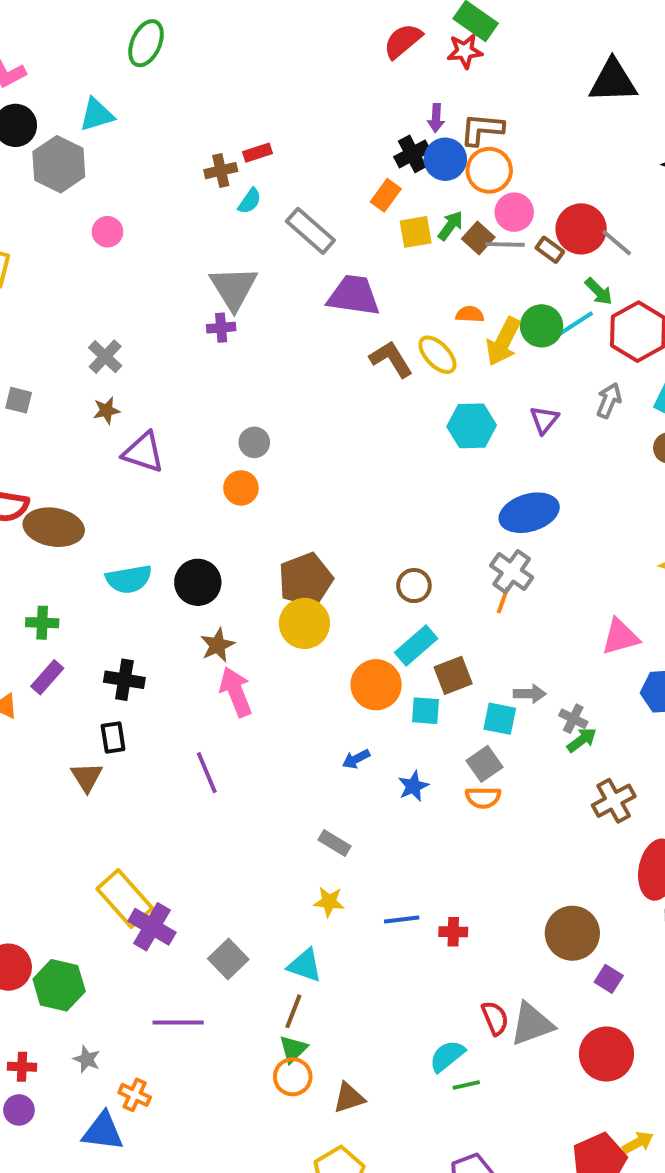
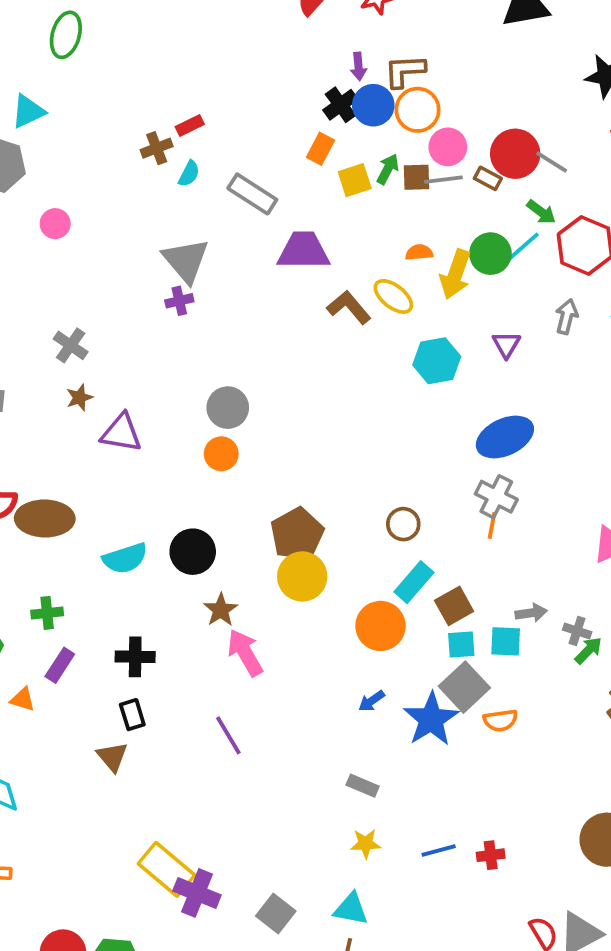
brown square: (478, 238) -> (416, 177), turned -36
gray circle: (254, 442) -> (228, 408), size x1.4
cyan square: (426, 711) -> (461, 645), moved
gray square: (484, 764) -> (464, 687), moved, size x1.4
blue star: (413, 786) -> (431, 719), size x1.8

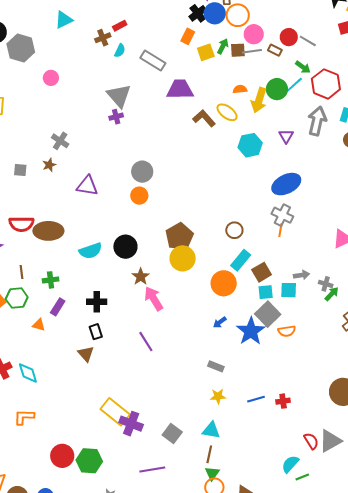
cyan triangle: (28, 111) -> (64, 20), moved
red circle: (515, 154) -> (289, 37), size x0.7
gray arrow: (567, 317) -> (317, 121), size x1.6
brown star: (79, 398) -> (49, 165), moved

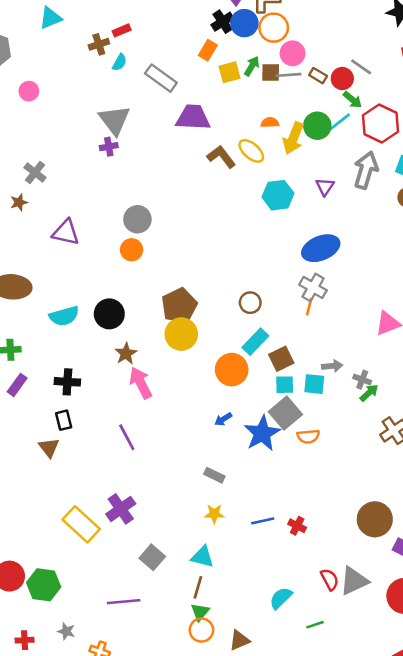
red circle: (289, 37) -> (342, 78), moved
red cross: (283, 401) -> (297, 526), turned 32
purple cross: (131, 424) -> (121, 509), moved, turned 30
cyan semicircle: (290, 464) -> (281, 598), moved

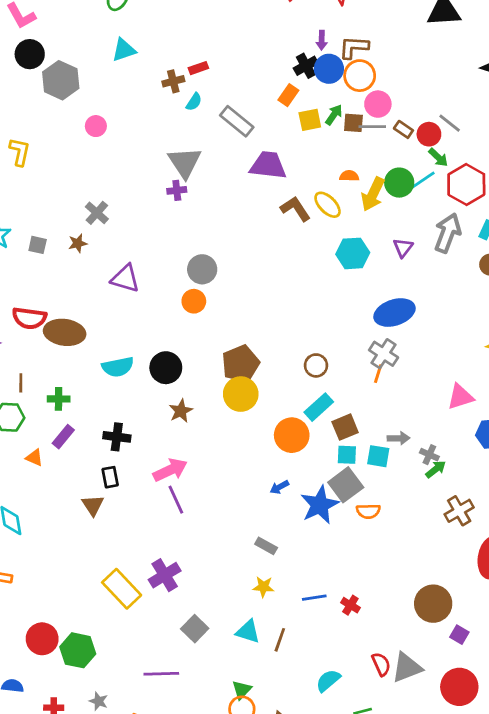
pink arrow: (141, 383) -> (170, 470), moved, turned 88
brown line: (198, 587) -> (280, 640), moved

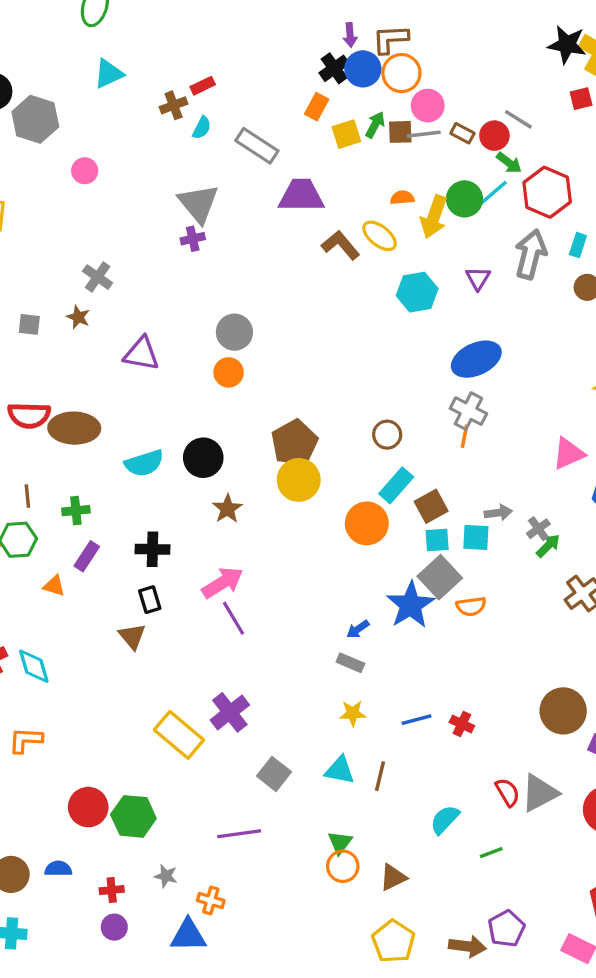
brown star: (78, 243) -> (78, 317), turned -30
gray cross: (429, 455) -> (538, 529), turned 36
blue arrow: (279, 487) -> (358, 629), moved

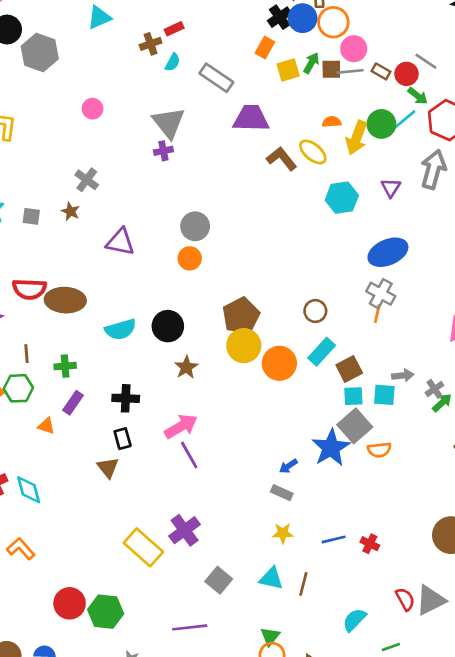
pink circle: (85, 171) -> (92, 109), moved
orange circle: (367, 523) -> (279, 363), moved
orange L-shape: (26, 740) -> (21, 549), turned 44

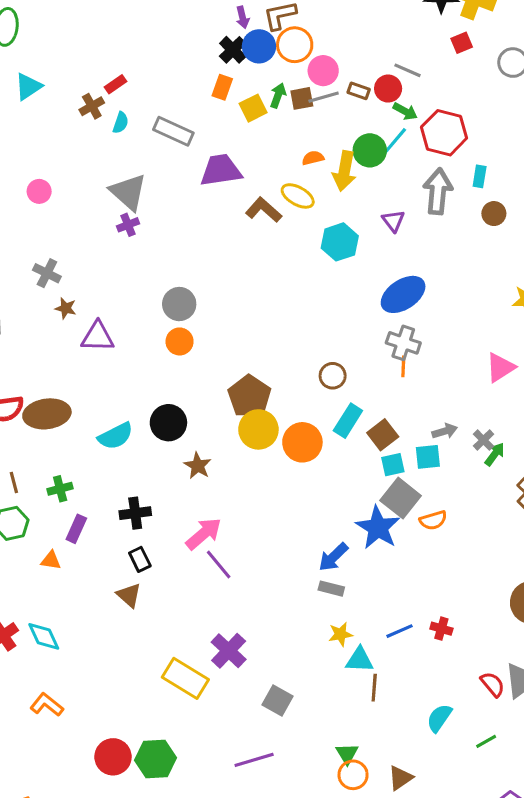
brown star: (71, 211) -> (66, 308), moved
blue arrow: (288, 466) -> (333, 557), size x1.5
cyan triangle: (271, 578) -> (360, 660), moved

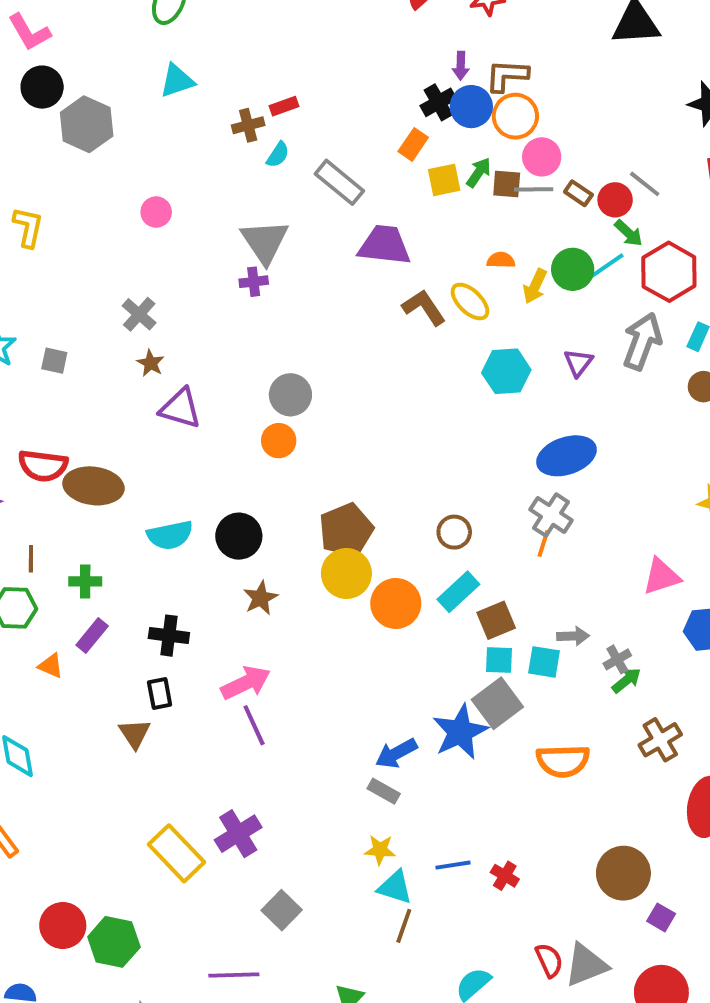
yellow arrow: (344, 171) -> (535, 286), size x0.7
orange semicircle: (433, 520) -> (563, 761), moved, size x1.5

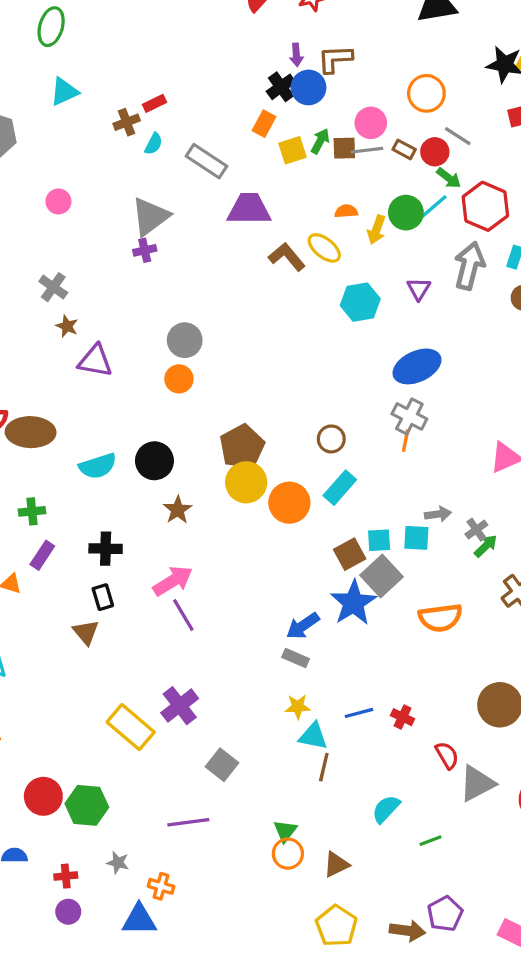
orange circle: (515, 116) -> (426, 93), moved
gray triangle: (265, 242) -> (150, 216), turned 33
brown square: (496, 620) -> (350, 554), moved
red semicircle: (549, 960) -> (447, 755), moved

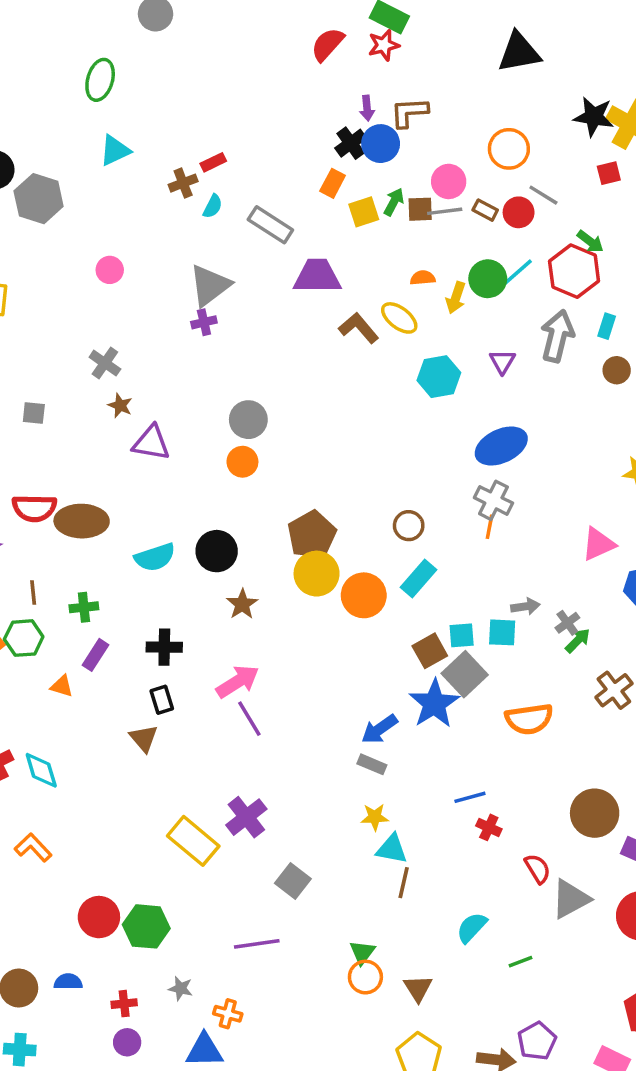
green arrow: (449, 178) -> (590, 241), moved
blue line: (359, 713) -> (470, 797), moved
brown triangle: (336, 864) -> (418, 988), turned -36

